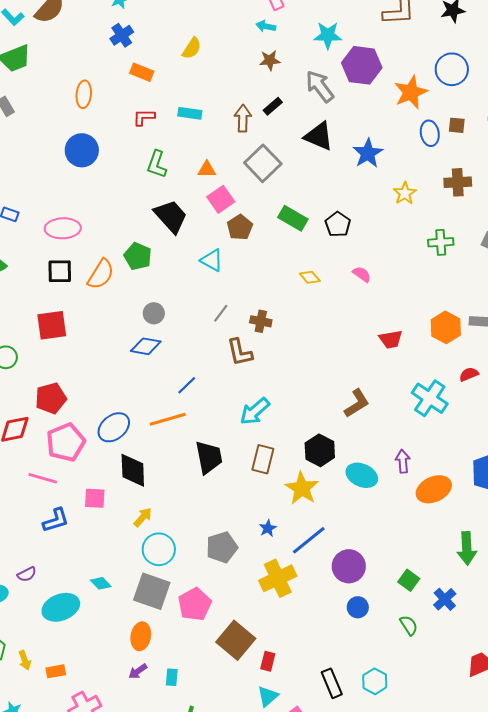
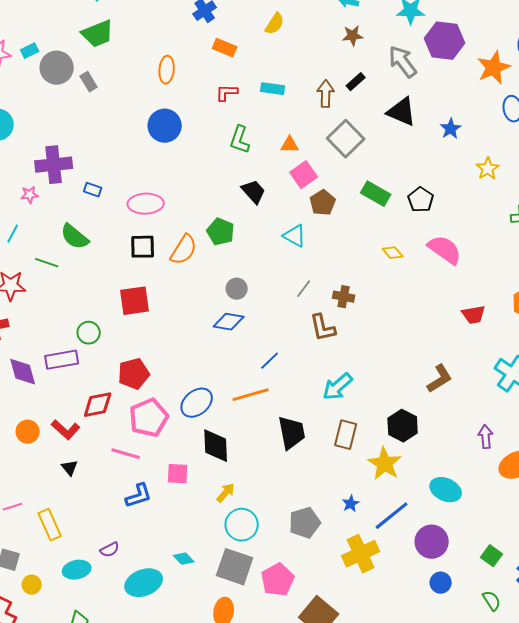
blue star: (368, 153) -> (451, 129), size x0.7
black trapezoid: (171, 216) -> (254, 192), size x0.7
pink semicircle: (362, 274) -> (445, 250), size x1.8
cyan ellipse: (362, 475) -> (446, 490), moved

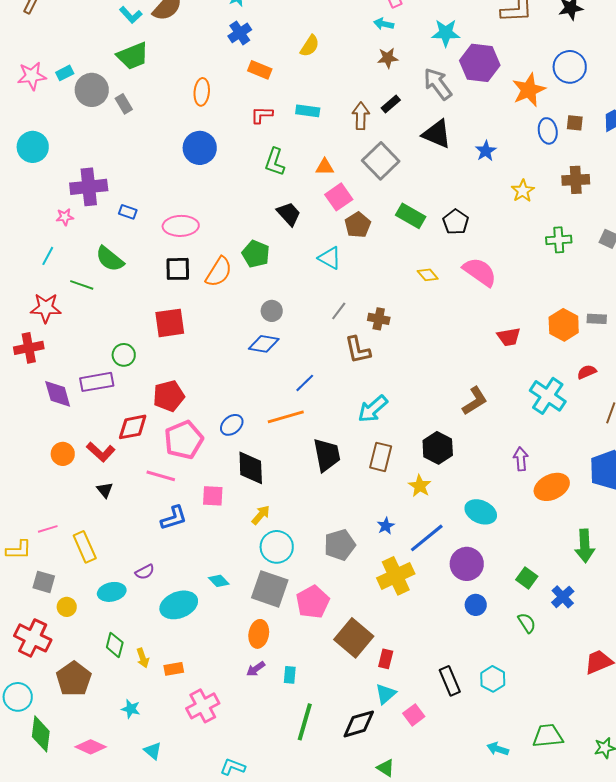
blue ellipse: (197, 403) -> (232, 425), size x0.7
yellow star: (385, 464) -> (420, 486), size x0.7

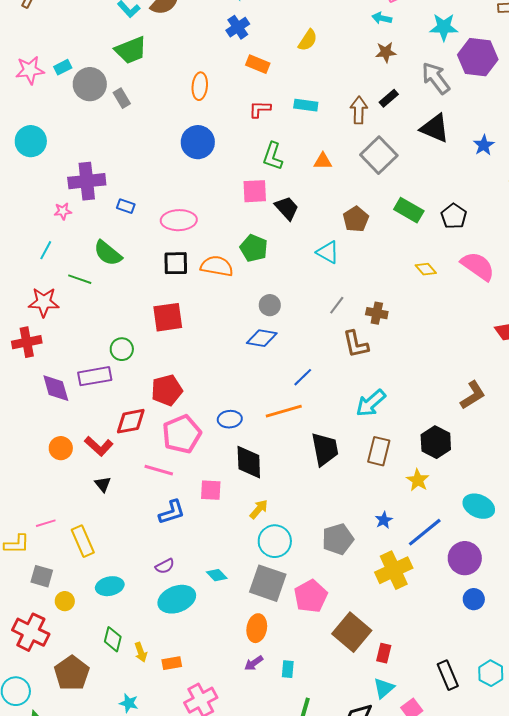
pink square: (339, 197) -> (255, 191), moved, turned 32
orange semicircle: (219, 272) -> (217, 266), turned -112
blue ellipse: (232, 425) -> (230, 419), turned 35
purple semicircle: (145, 572) -> (165, 566), moved

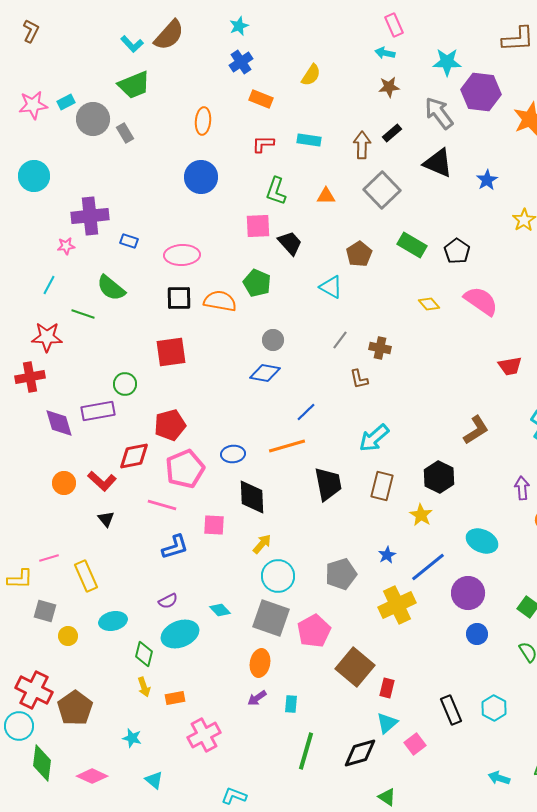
brown L-shape: (356, 344) -> (359, 379), size x0.7
red cross: (31, 632) -> (34, 690), moved
green diamond: (113, 639) -> (144, 654), moved

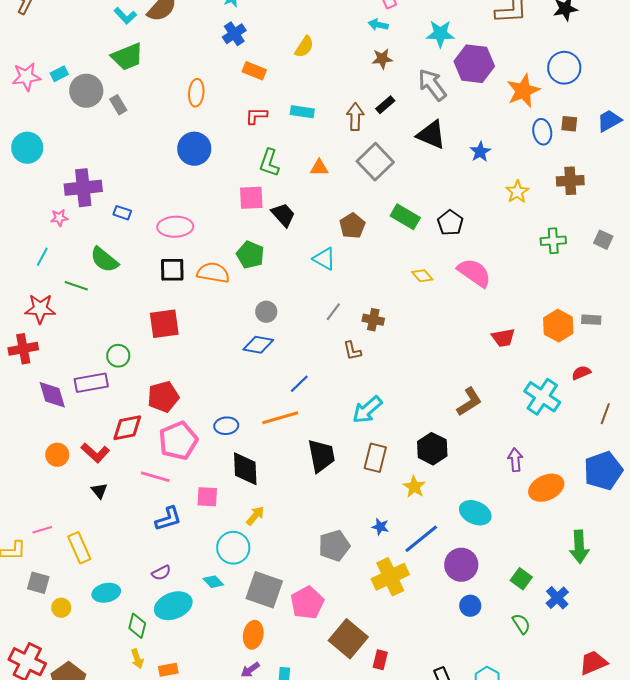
blue star: (387, 555) -> (380, 527), turned -30
cyan circle: (278, 576) -> (233, 548), moved

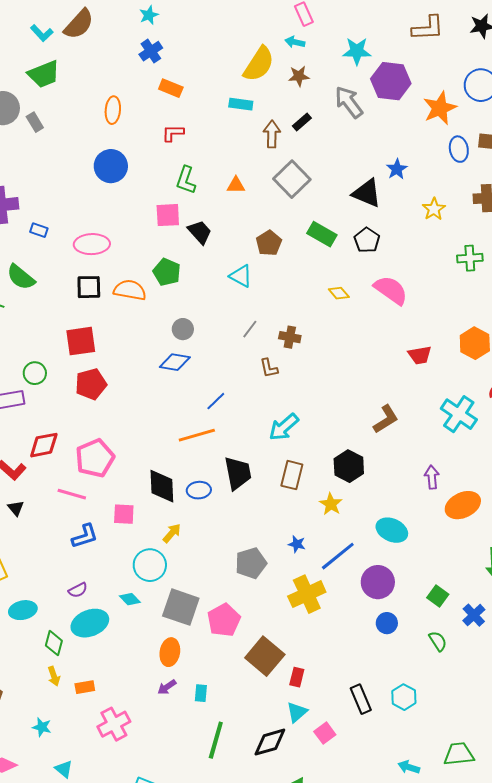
yellow semicircle: (304, 47) -> (259, 64), moved, size x1.6
cyan rectangle: (302, 112) -> (241, 104), moved
black triangle: (431, 135) -> (367, 193), moved
red pentagon: (163, 397) -> (91, 384), moved
blue ellipse: (226, 426) -> (199, 490), moved

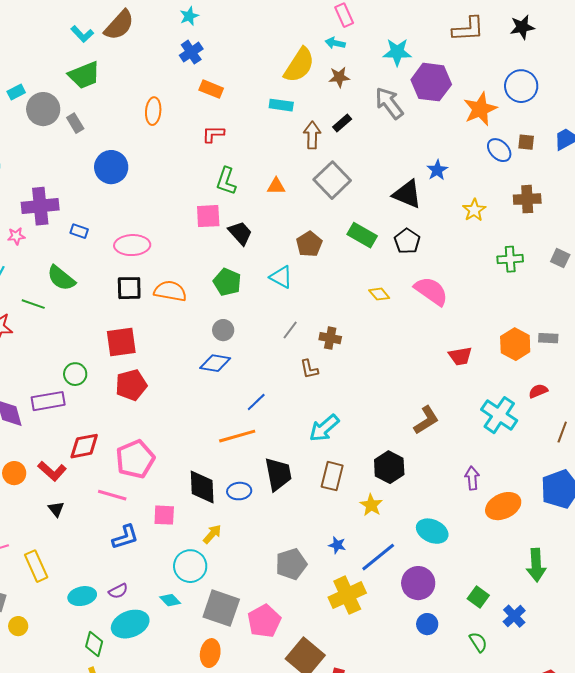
blue ellipse: (459, 149) -> (499, 150), turned -35
blue circle: (111, 166) -> (111, 167), moved
green pentagon: (167, 272) -> (227, 282), moved
cyan ellipse: (23, 610) -> (82, 596), moved

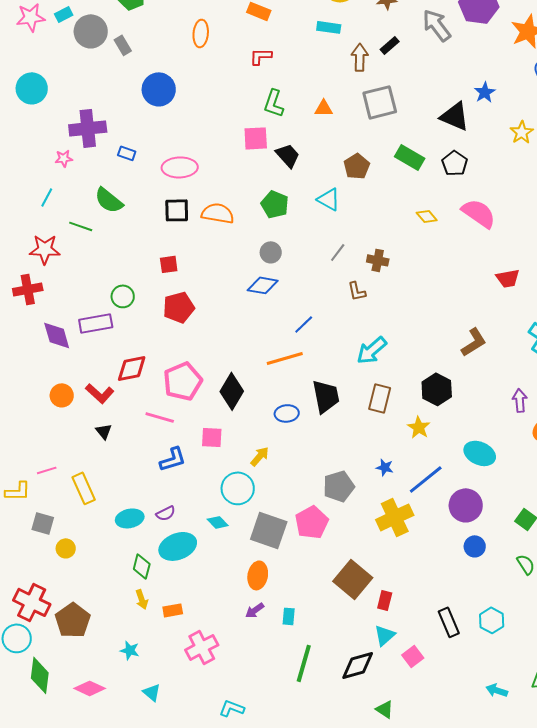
gray square: (332, 180) -> (380, 102), turned 30
red square: (121, 342) -> (169, 264), size x0.6
black diamond: (202, 487) -> (232, 391), moved, turned 33
pink pentagon: (264, 621) -> (312, 522), moved

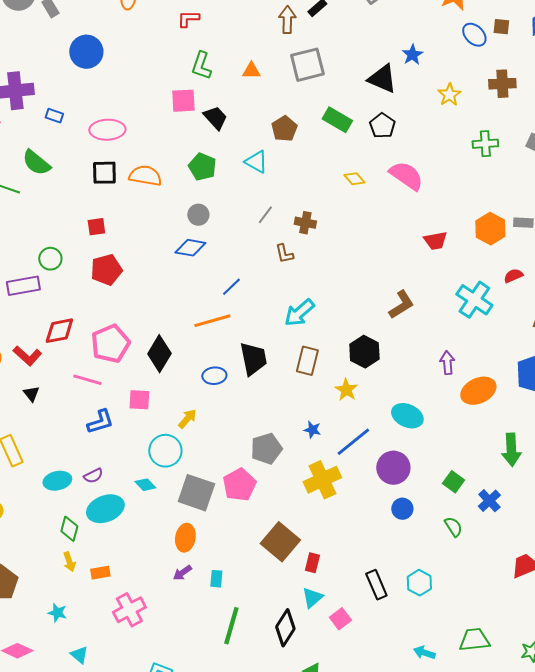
black diamond: (358, 665) -> (285, 628), turned -42

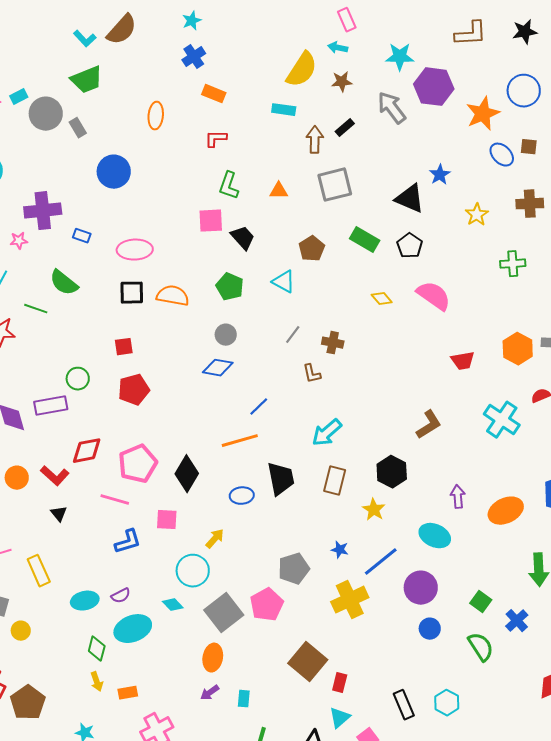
purple arrow: (447, 363) -> (458, 497), moved
gray square: (196, 493) -> (224, 613), turned 33
green semicircle: (453, 527) -> (481, 647), size x1.4

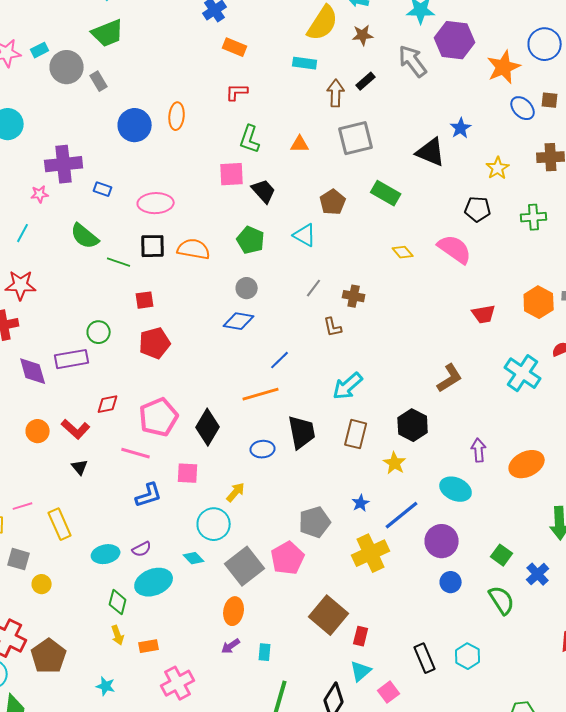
orange ellipse: (156, 116) -> (177, 116), moved
black pentagon: (410, 246) -> (478, 209), moved, turned -30
green line: (36, 309) -> (119, 262), moved
red diamond: (87, 451) -> (108, 404), size x0.7
blue star: (340, 550) -> (361, 503), turned 30

